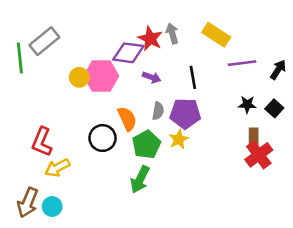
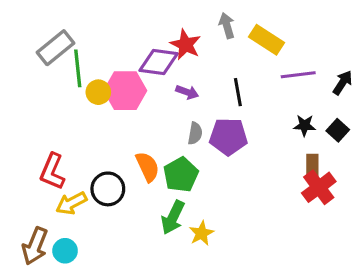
gray arrow: (172, 33) -> (227, 26), moved
green line: (20, 58) -> (78, 68), moved
orange semicircle: (127, 119) -> (147, 167), moved
black circle: (103, 138) -> (108, 189), moved
yellow star: (179, 139) -> (201, 233), moved

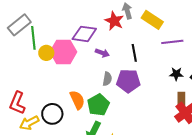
red star: (186, 45) -> (114, 21), moved

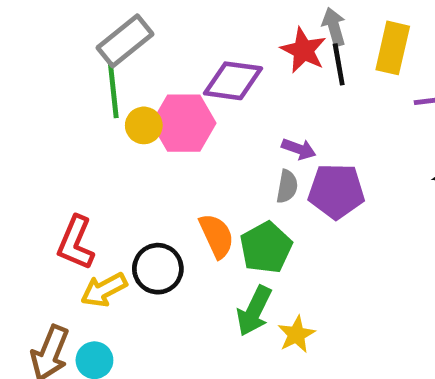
yellow rectangle: (152, 20) -> (393, 48), turned 70
gray rectangle: (19, 25) -> (125, 41), moved
purple arrow: (102, 53) -> (299, 149), moved
black line: (134, 53) -> (339, 64), moved

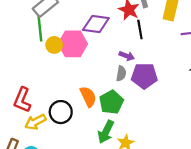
black line: (339, 64) -> (140, 30), moved

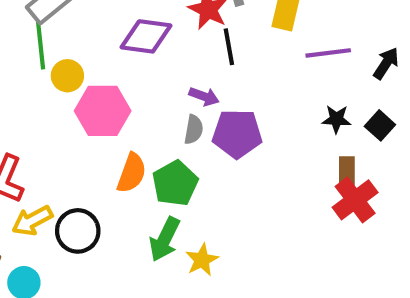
pink hexagon: (73, 44) -> (103, 111), moved
orange semicircle: (88, 97) -> (132, 173), turned 45
black circle: (61, 112) -> (78, 231), moved

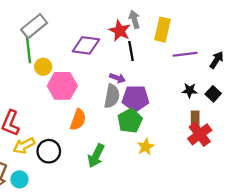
gray semicircle: (194, 130) -> (112, 96), size x1.5
green pentagon: (175, 183) -> (130, 121), moved
yellow star: (202, 260) -> (146, 147), moved

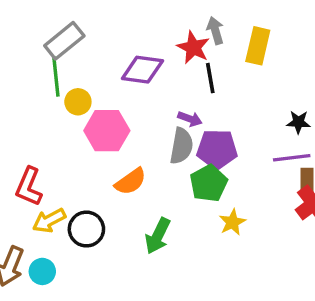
purple line: (185, 54) -> (292, 158), moved
black star: (190, 90) -> (298, 122), moved
orange semicircle: (78, 120) -> (131, 182), turned 35

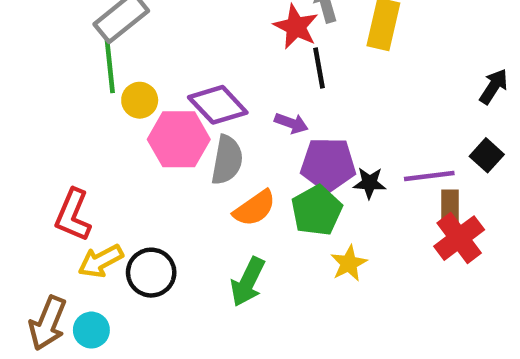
purple diamond: (142, 70) -> (218, 105), moved, turned 39
black star: (298, 122) -> (370, 183), moved
gray semicircle: (181, 146) -> (227, 160), moved
orange semicircle: (131, 182) -> (255, 208), moved

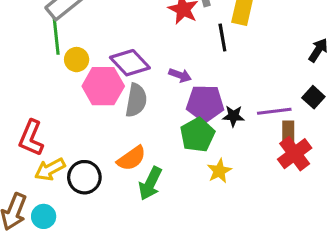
black line: (319, 68) -> (222, 38), moved
orange semicircle: (255, 208) -> (131, 158), moved

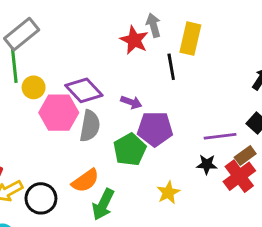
black star: (233, 116) -> (207, 164), moved
brown rectangle: (288, 132) -> (245, 155), moved, turned 54
green pentagon: (197, 135) -> (130, 150), moved

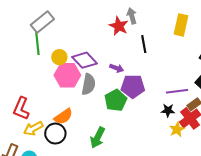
yellow rectangle: (190, 39) -> (181, 25), moved
yellow circle: (34, 87) -> (59, 57), moved
orange semicircle: (85, 181) -> (63, 116), moved
yellow star: (168, 192) -> (177, 129), moved

